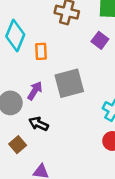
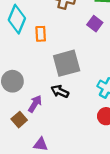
purple arrow: (35, 91) -> (35, 104), moved
black arrow: (39, 124) -> (60, 91), moved

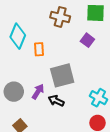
purple arrow: (35, 104) -> (38, 92), moved

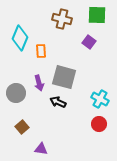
gray square: (62, 75) -> (64, 77), turned 30
purple arrow: (38, 92) -> (39, 83), moved, turned 133

